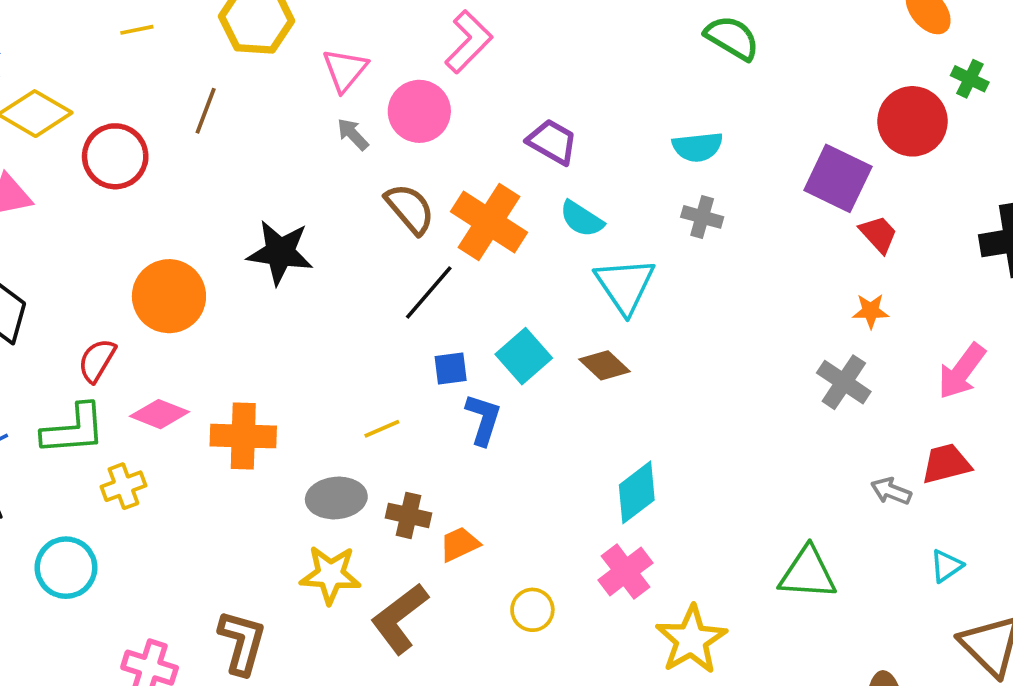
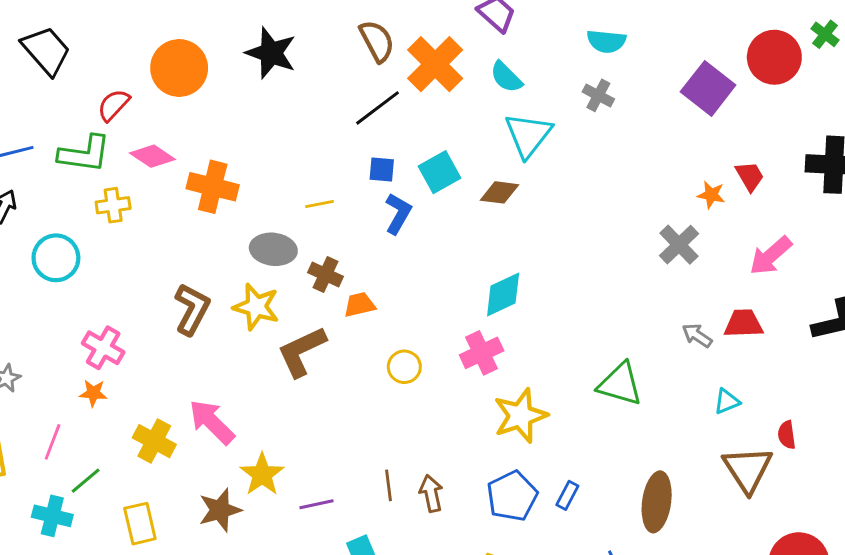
red trapezoid: (878, 234) -> (750, 176), moved
brown diamond: (604, 365) -> (499, 192), turned -48
brown L-shape: (242, 642) -> (192, 309), moved

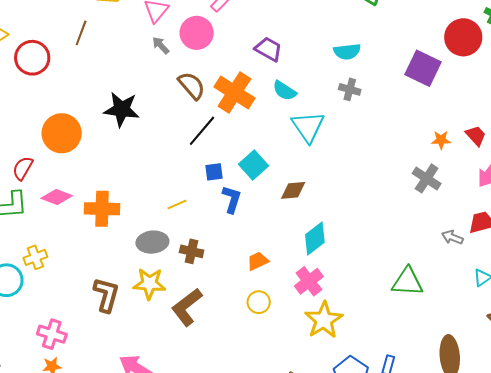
red trapezoid: (750, 176) -> (476, 136), moved
brown diamond: (499, 192) -> (293, 190), moved
yellow cross: (113, 205) -> (35, 257), moved
orange trapezoid: (360, 305) -> (258, 261), moved
yellow star: (520, 416) -> (324, 320), moved

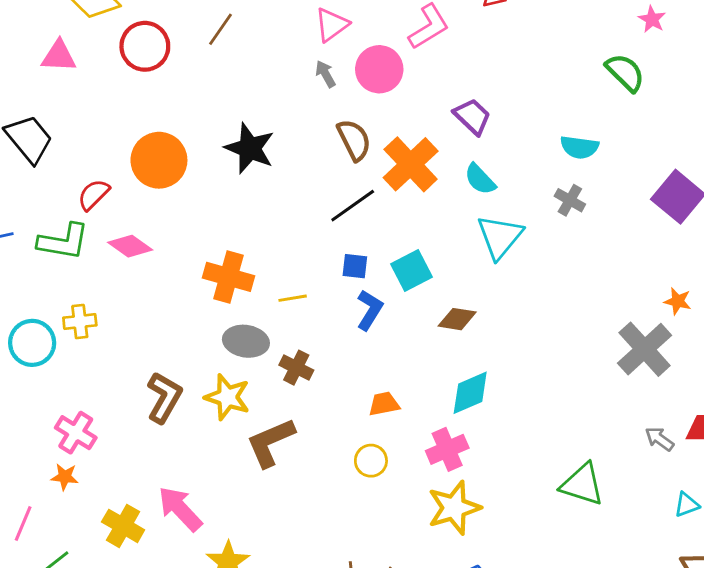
gray cross: (427, 178) -> (645, 349), size x1.4
orange cross: (102, 209) -> (229, 277), moved

